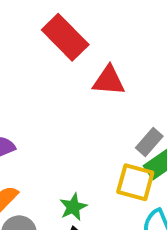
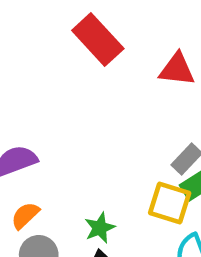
red triangle: (109, 81) -> (177, 69), moved

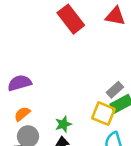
red triangle: (177, 69) -> (115, 16), moved

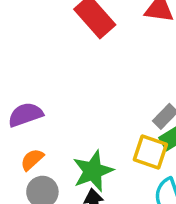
green star: (63, 124) -> (93, 171), size x1.6

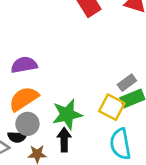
orange semicircle: (32, 160) -> (24, 99), size x1.6

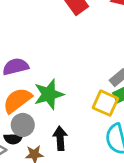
green star: (67, 114) -> (49, 94), moved

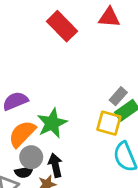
black arrow: (60, 138) -> (55, 165), moved

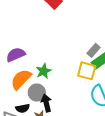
green star: (52, 123) -> (44, 71), size x0.7
gray circle: (31, 157) -> (37, 93), moved

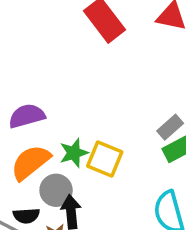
yellow square: (87, 71) -> (105, 159), moved

